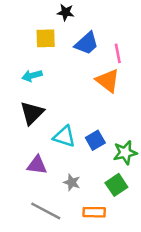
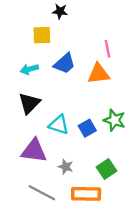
blue trapezoid: (87, 43) -> (64, 63), moved
orange triangle: (108, 81) -> (99, 74), turned -45
green star: (125, 153) -> (114, 120), moved, turned 30
purple triangle: (37, 165) -> (34, 151), size x1.4
orange rectangle: (94, 212) -> (86, 194), size x1.4

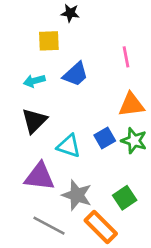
orange triangle: (99, 74) -> (131, 105), moved
blue square: (87, 128) -> (105, 138), moved
gray star: (66, 167) -> (77, 195), size x1.6
orange rectangle: (86, 194) -> (101, 227), turned 44

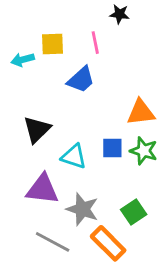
black star: (70, 13) -> (119, 14), moved
pink line: (126, 57) -> (95, 43), moved
cyan arrow: (34, 81) -> (23, 60), moved
blue square: (105, 138) -> (112, 148), turned 30

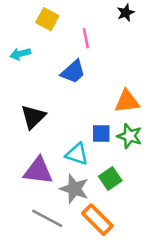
black star: (119, 14) -> (126, 13), moved, turned -30
yellow square: (53, 44) -> (47, 19), moved, turned 30
cyan triangle: (74, 156) -> (77, 154), moved
green square: (134, 212) -> (110, 179), moved

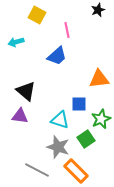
black triangle: (33, 117) -> (26, 91), turned -35
green star: (130, 136) -> (101, 119), moved, turned 30
purple triangle: (38, 171) -> (20, 116), moved, size x0.7

